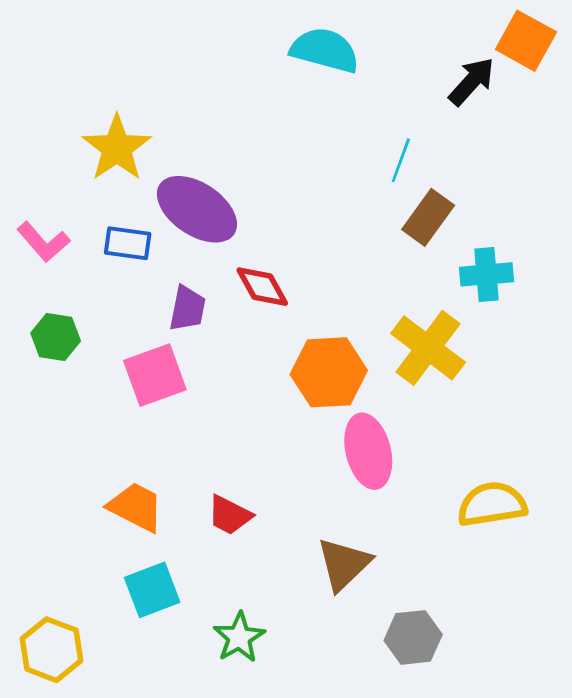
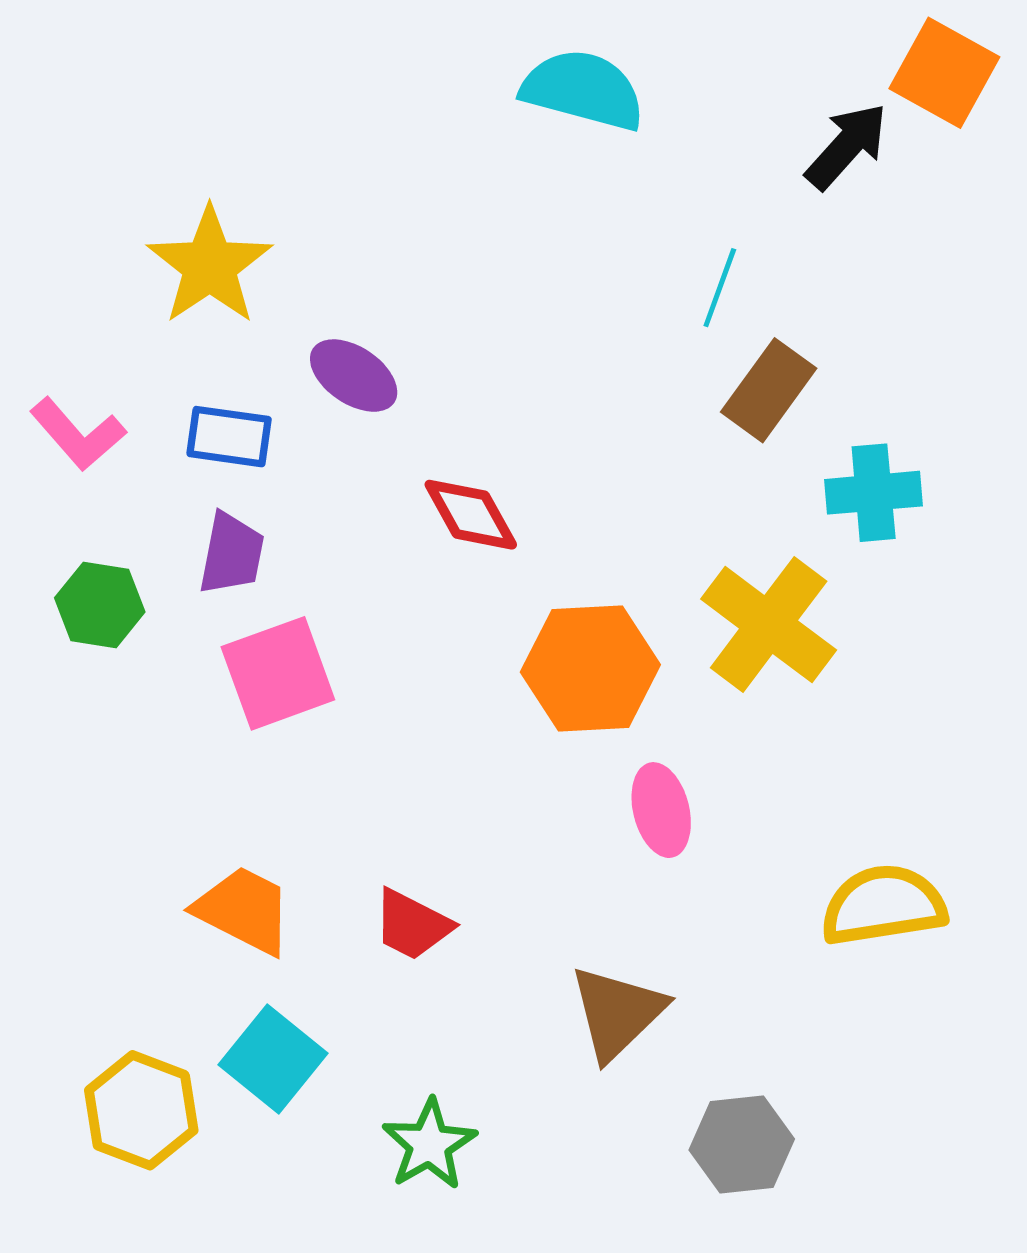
purple ellipse: (197, 209) -> (354, 376), size x0.6
purple trapezoid: (187, 308) -> (232, 554), moved
pink ellipse: (368, 451) -> (661, 810), size x0.7
cyan square: (152, 590) -> (273, 1059), turned -30
yellow hexagon: (52, 650) -> (141, 1110), moved

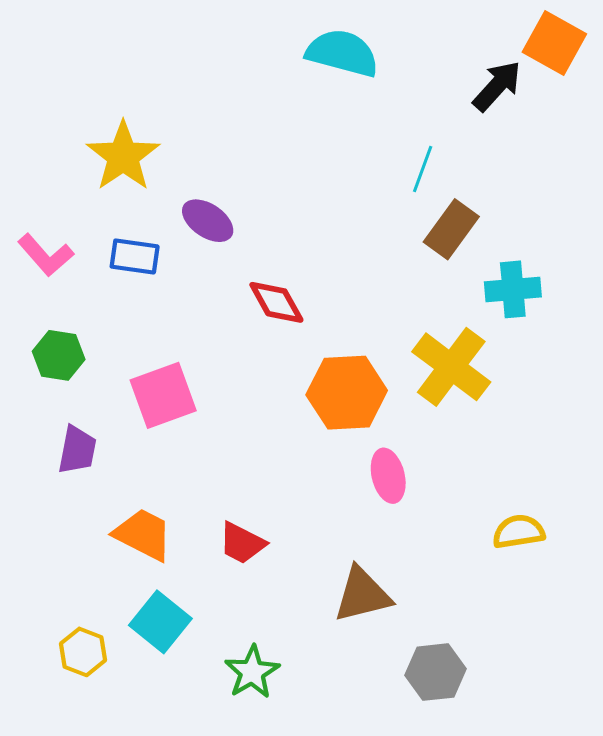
purple trapezoid: (232, 554) -> (77, 450), moved
yellow semicircle: (883, 905) -> (519, 532), size x0.7
brown triangle: (617, 1013) -> (362, 595), turned 30
yellow hexagon: (141, 1110) -> (83, 652), size x0.7

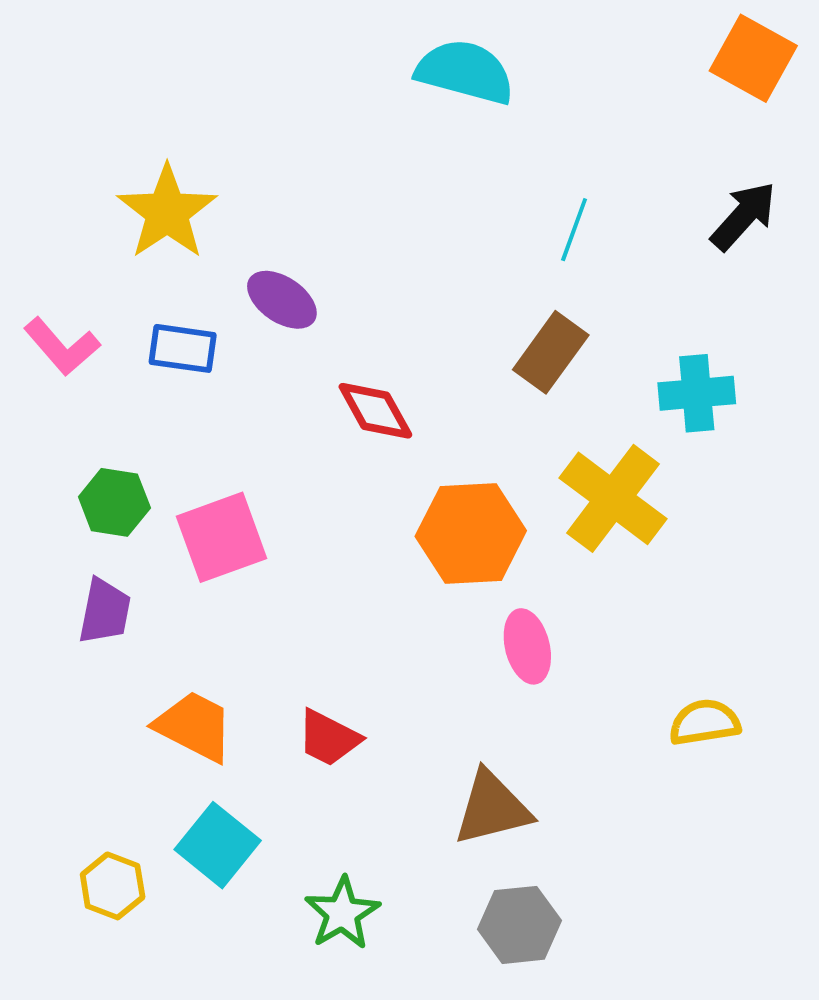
black arrow: (497, 86) -> (743, 216), moved
brown rectangle: (451, 229) -> (551, 352), moved
green hexagon: (59, 355) -> (114, 502), moved
gray hexagon: (435, 672) -> (520, 925), moved

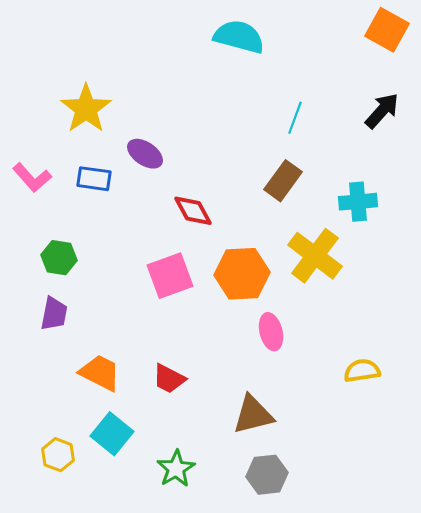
pink square: (222, 537) -> (170, 276), moved

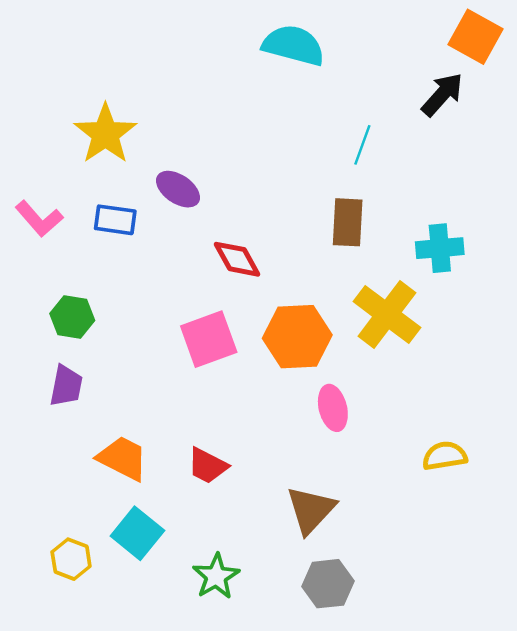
black arrow: (382, 111) -> (442, 94), moved
brown rectangle: (283, 181) -> (348, 222), turned -33
brown triangle: (253, 415) -> (311, 510), turned -33

